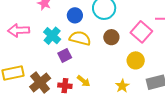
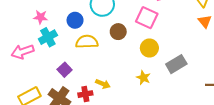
cyan cross: (52, 36) -> (48, 37), moved, turned 36
purple square: (65, 55) -> (65, 70), moved

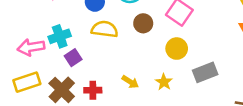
cyan cross: (48, 37) -> (60, 36), moved
pink arrow: (23, 52) -> (31, 47), moved
yellow arrow: (103, 84) -> (130, 82), moved

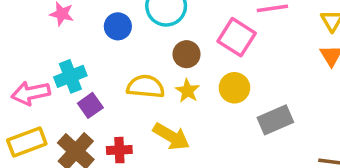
yellow semicircle: (105, 29) -> (146, 87), moved
yellow arrow: (130, 82) -> (171, 136), size x1.5
yellow star: (164, 82) -> (187, 91), moved

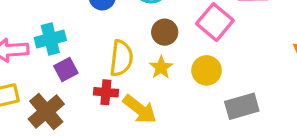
yellow semicircle: (146, 87) -> (121, 58), turned 84
red cross: (119, 150) -> (106, 92), moved

